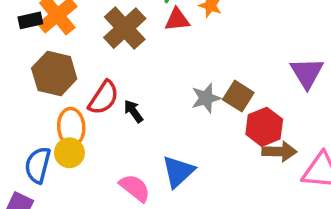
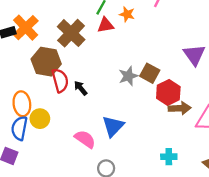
brown hexagon: (54, 73) -> (46, 62), moved
red semicircle: (104, 98) -> (60, 80), turned -45
orange ellipse: (71, 127) -> (22, 104), moved

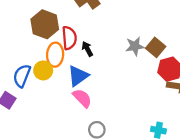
brown hexagon: (46, 62) -> (45, 24), moved
orange ellipse: (22, 104) -> (55, 55), moved
blue triangle: (113, 126) -> (78, 76), moved

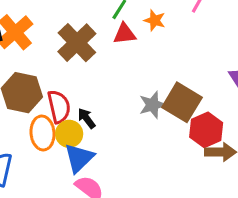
brown square: (156, 47) -> (182, 102), size x1.4
yellow circle: (43, 70) -> (69, 134), moved

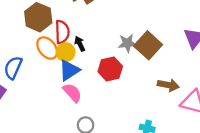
red hexagon: (206, 130) -> (110, 69), moved
orange ellipse: (42, 133) -> (47, 48), turned -45

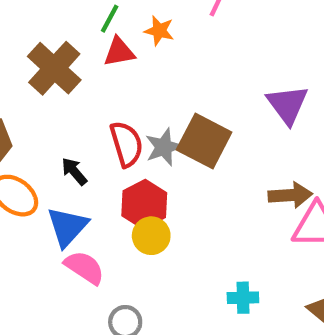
red semicircle: (62, 32) -> (126, 144), moved
yellow circle: (66, 52) -> (151, 236), moved
brown arrow: (168, 85) -> (290, 195), moved

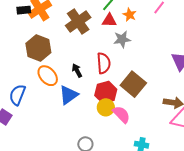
brown square: (204, 141) -> (133, 84), moved
gray star: (164, 147) -> (122, 39), moved
pink semicircle: (84, 267) -> (121, 114), moved

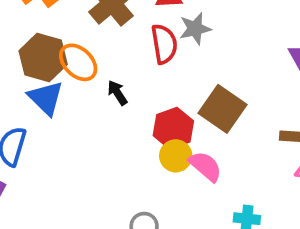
red semicircle: (104, 63) -> (164, 44), moved
orange ellipse: (48, 76) -> (78, 62), moved
blue triangle: (68, 95) -> (46, 98), moved, turned -35

